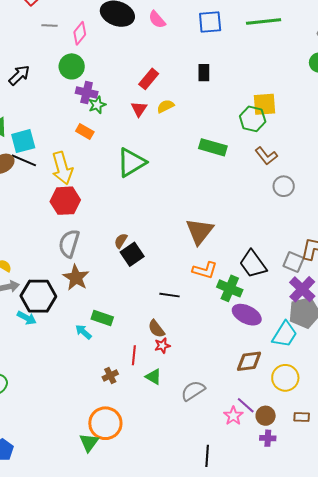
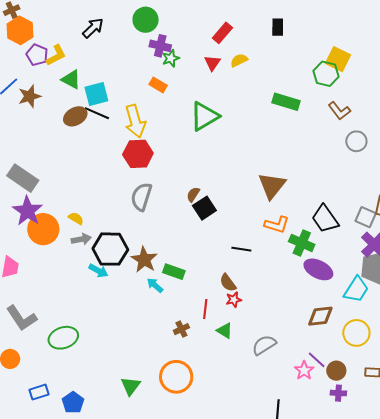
yellow square: (264, 104) -> (338, 59), turned 30
brown star: (76, 278) -> (144, 260), moved
green triangle: (89, 442) -> (131, 386), moved

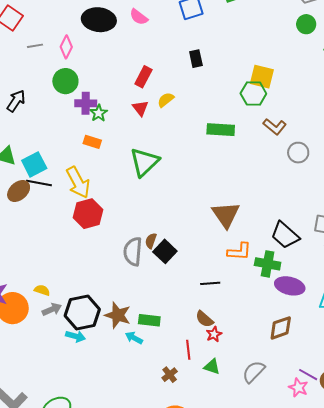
gray semicircle: (141, 197) -> (133, 252), moved
brown diamond: (320, 316) -> (281, 328), moved

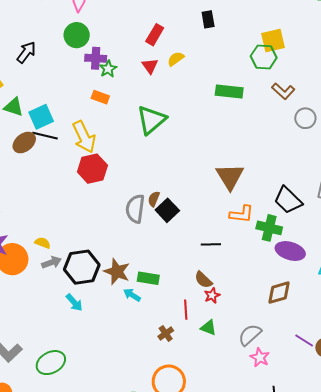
yellow square: (262, 77) -> (273, 41), turned -30
cyan arrow: (76, 336) -> (74, 302), moved, turned 30
pink star: (298, 388) -> (260, 357), moved

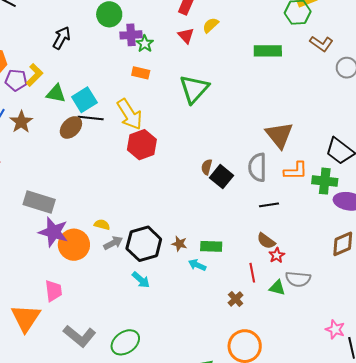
gray semicircle: (135, 209) -> (257, 167), moved
brown star: (117, 272) -> (179, 244), size x0.6
gray semicircle: (250, 335) -> (298, 279), moved, turned -125
pink star: (260, 357) -> (335, 329), moved

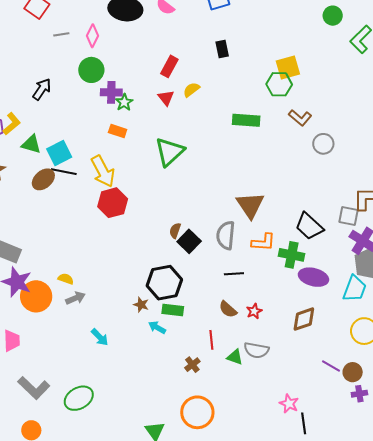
black hexagon: (144, 244) -> (164, 283), moved
red star: (277, 255) -> (254, 311), moved

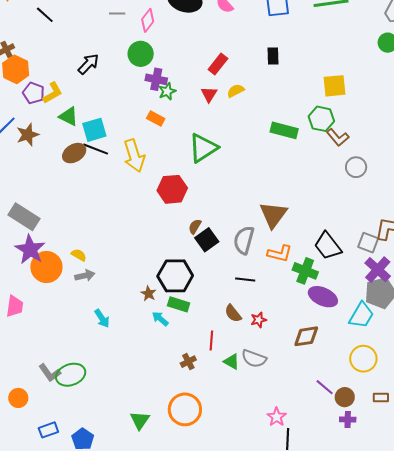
green hexagon: (279, 84) -> (321, 119), moved
red hexagon: (113, 203) -> (172, 189), moved
gray L-shape: (34, 388) -> (50, 373), moved, size x0.7

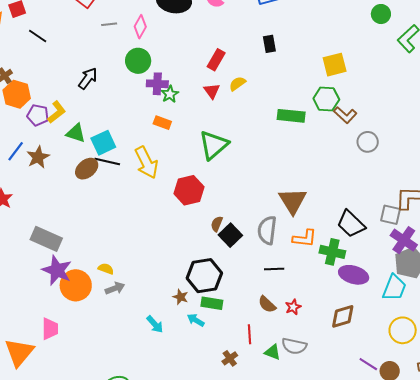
cyan arrow: (102, 318) -> (155, 324), moved

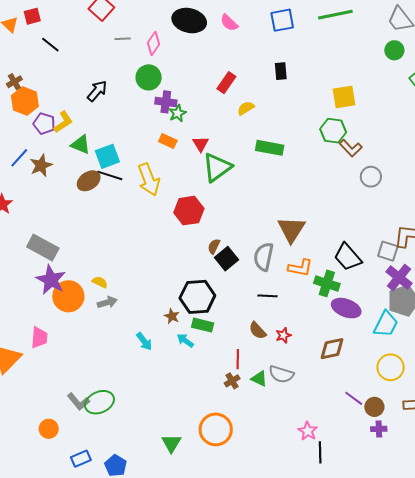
red triangle: (212, 91) -> (201, 144), moved
green rectangle: (291, 116) -> (270, 148), moved
brown cross: (230, 358) -> (232, 381), moved

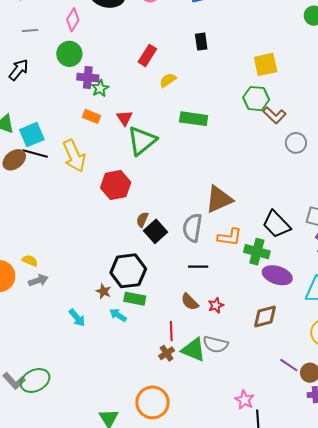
gray line: (123, 39) -> (30, 31), moved
brown triangle: (291, 229) -> (219, 199), turned 36
green triangle: (259, 379) -> (194, 350), size x1.5

